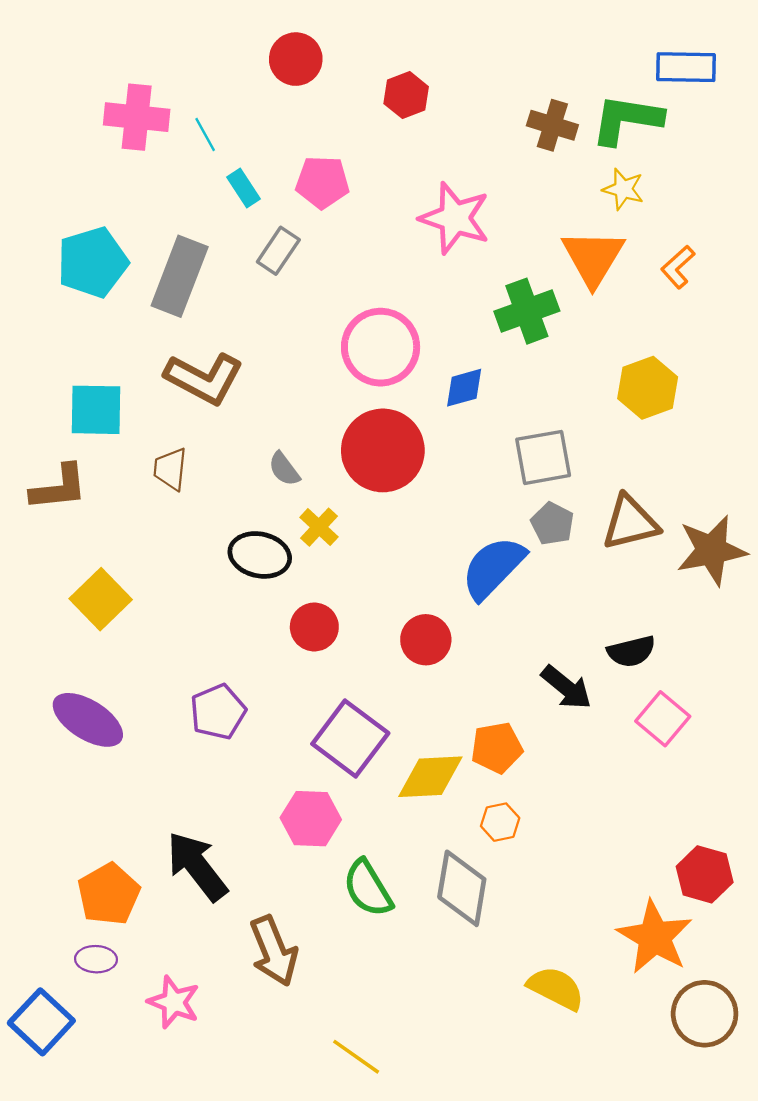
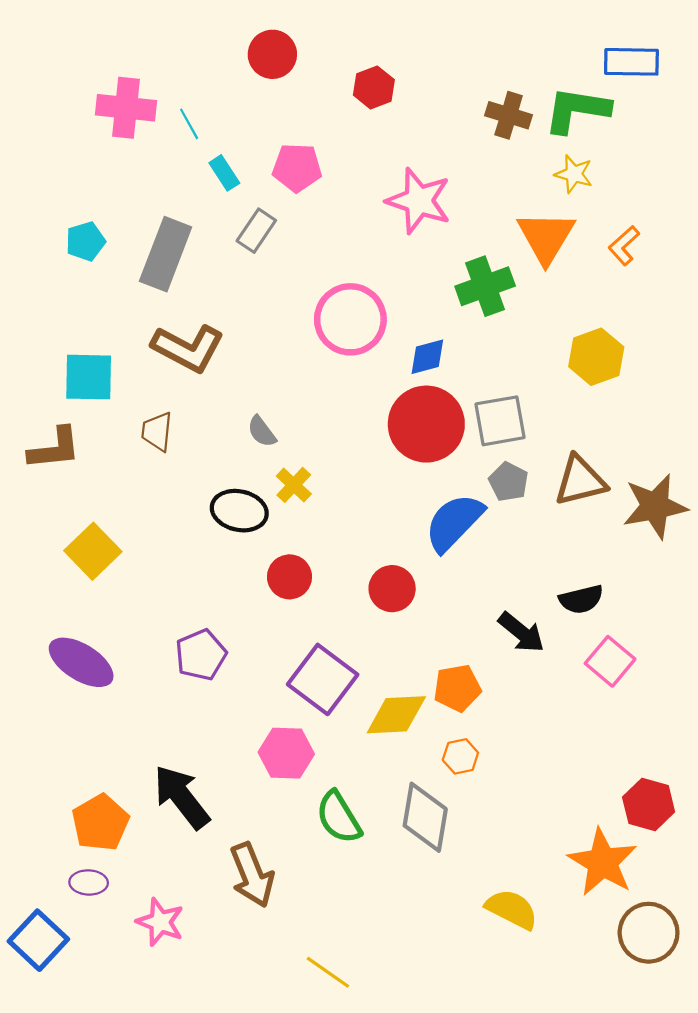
cyan pentagon: (92, 262) -> (85, 241), size x0.6
red circle: (383, 450) -> (426, 424), moved

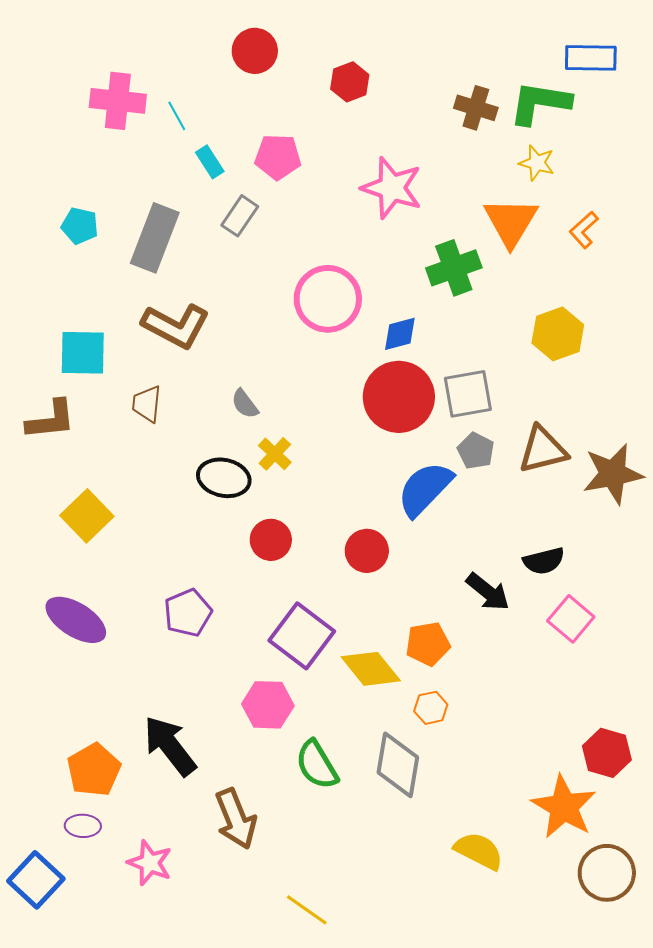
cyan pentagon: (85, 241) -> (80, 226), turned 30
yellow diamond: (396, 715) -> (371, 669), turned 54

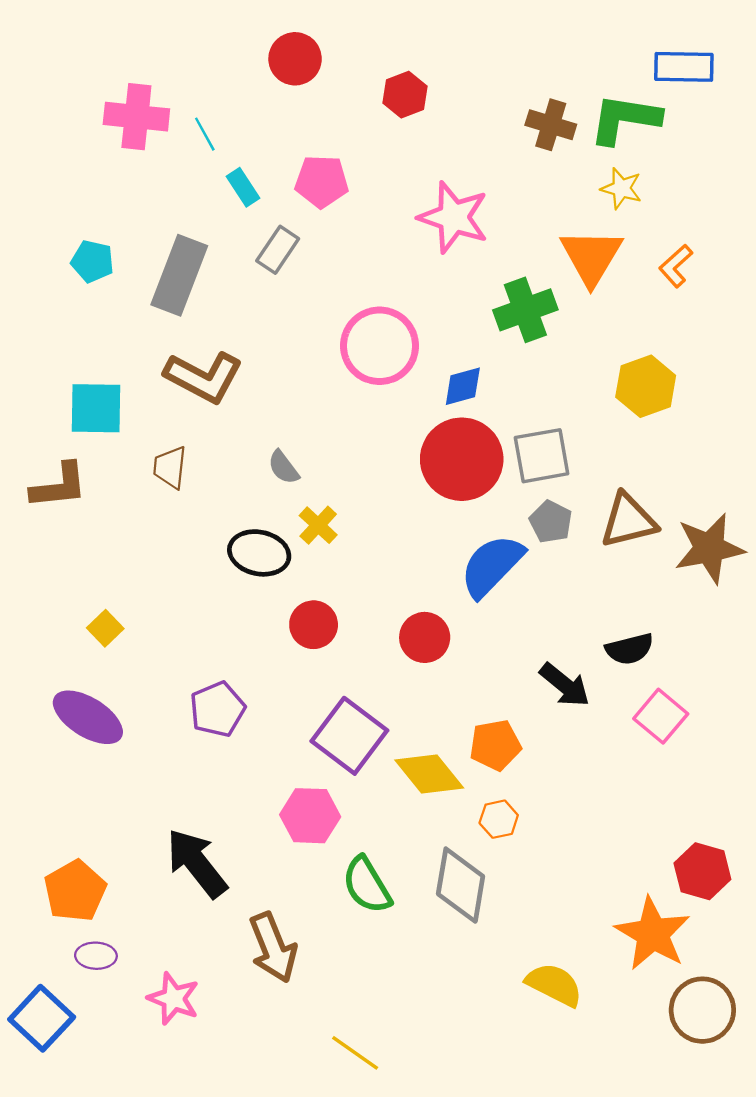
yellow square: (87, 516) -> (105, 628), moved, size x0.6
orange pentagon: (94, 770) -> (75, 891), moved

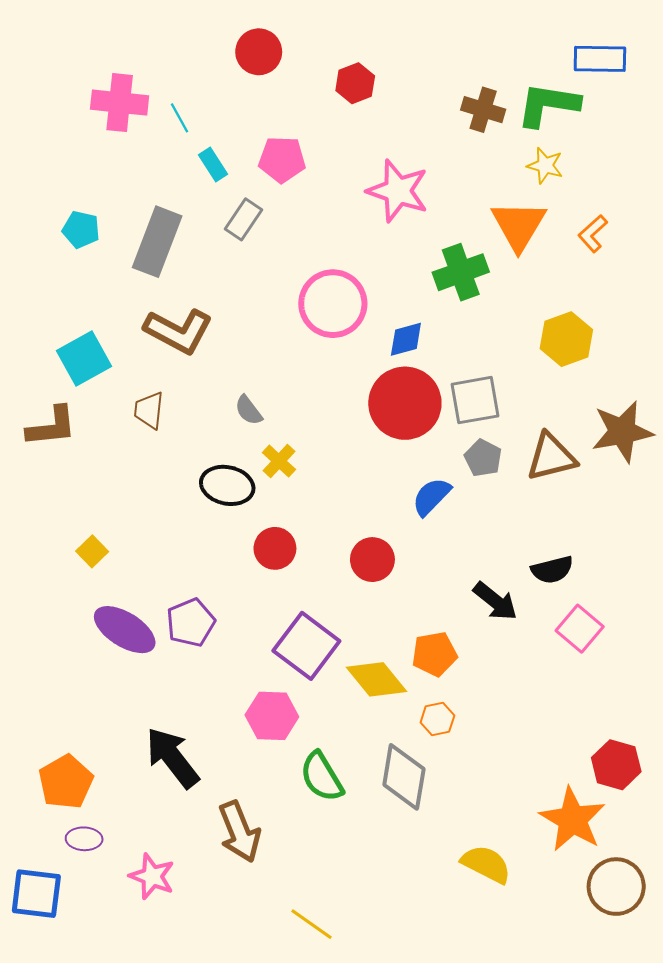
cyan square: (96, 408) -> (84, 358), turned -30
brown star: (709, 548) -> (622, 432), moved
blue semicircle: (492, 566) -> (431, 497), size x0.7
purple ellipse: (88, 717) -> (125, 630), moved
blue square: (42, 1018) -> (36, 894), turned -36

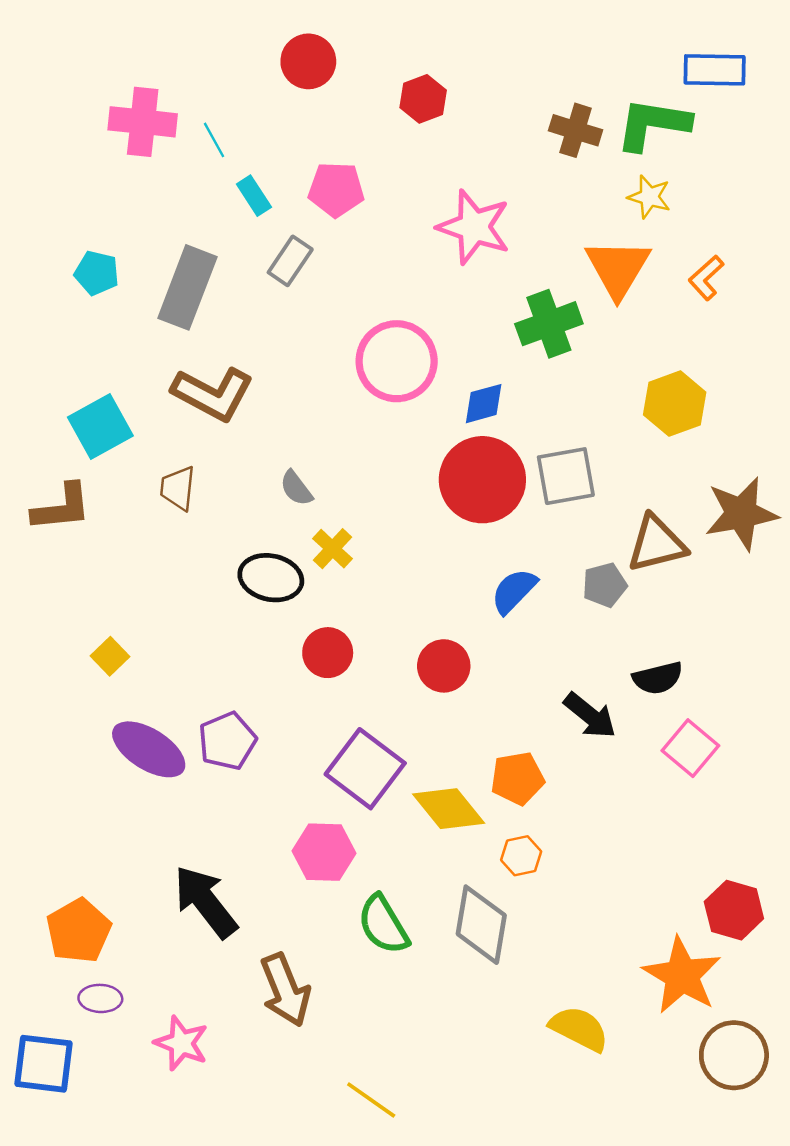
gray pentagon: (483, 458) -> (605, 585), moved, turned 30

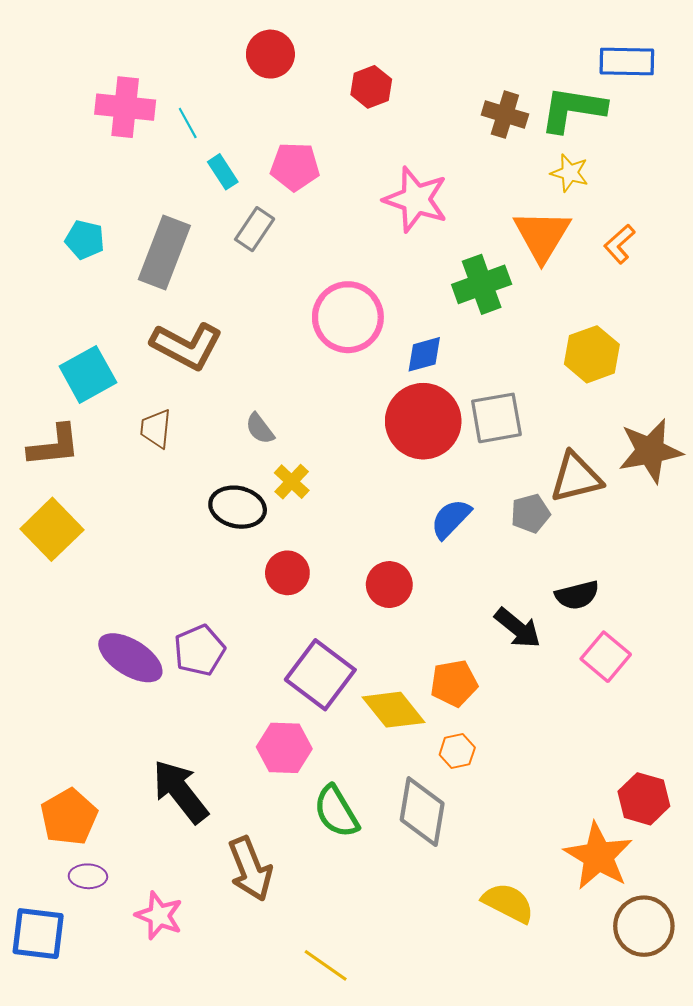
yellow square: (110, 656) -> (52, 529), moved, size x1.8

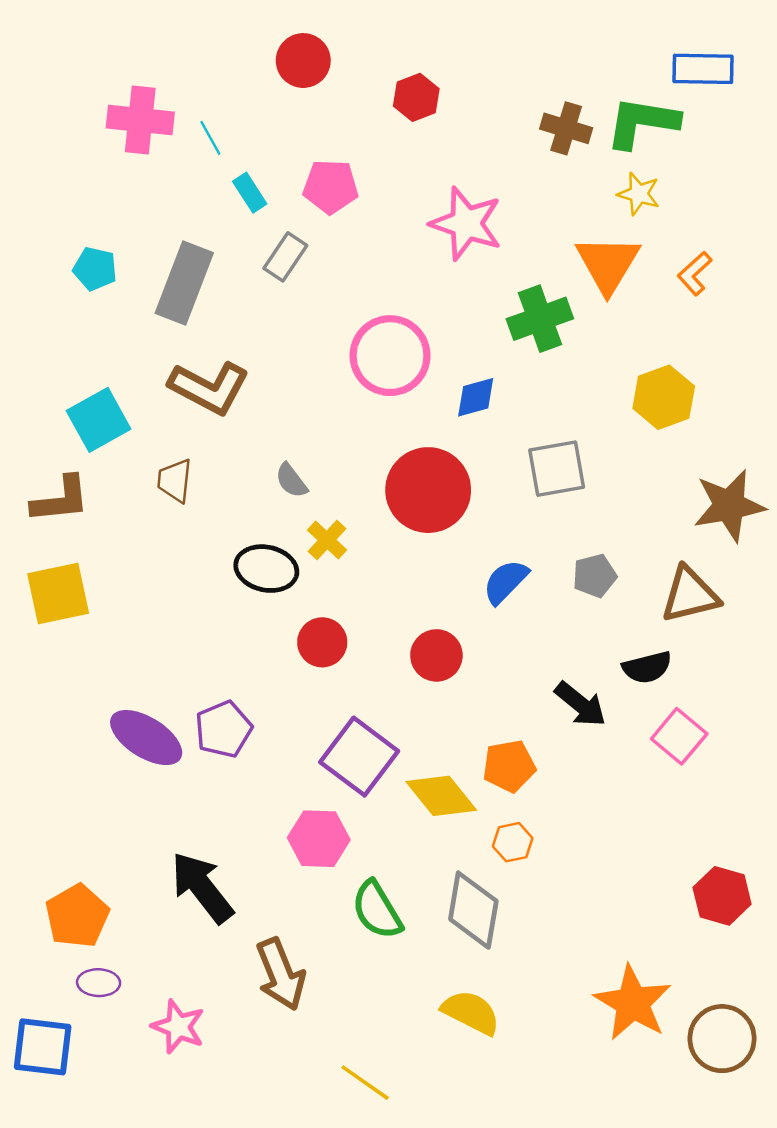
red circle: (423, 421) -> (428, 490), moved
brown triangle: (576, 477) -> (690, 595), moved
yellow square: (52, 529) -> (58, 594), turned 32
orange star: (598, 856) -> (633, 1003), moved
yellow semicircle: (508, 903) -> (471, 1012), moved

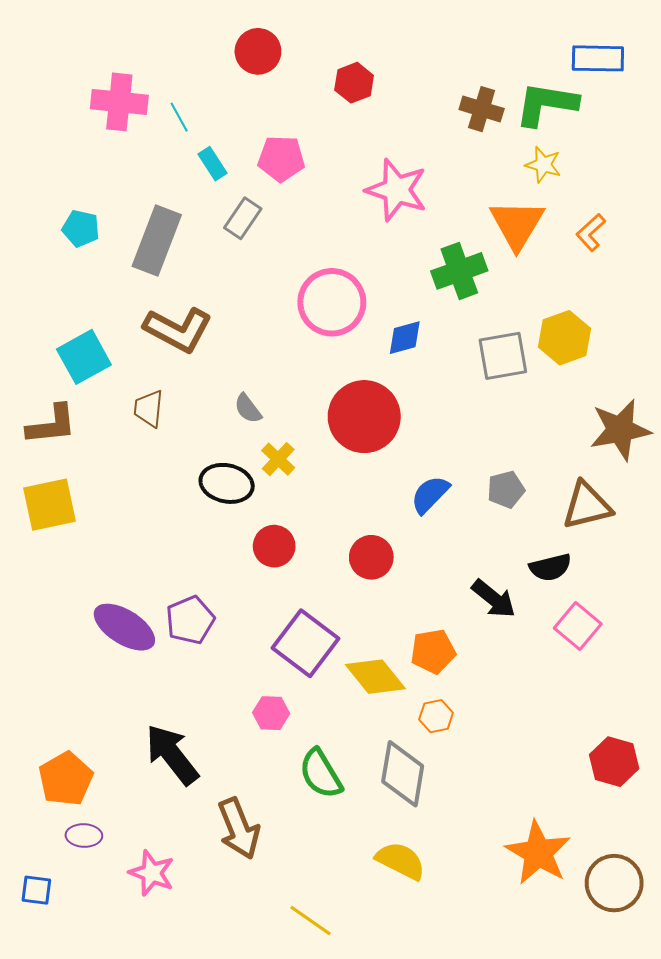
gray square: (557, 469) -> (503, 356), moved
pink hexagon: (319, 839) -> (271, 713), size x0.7
blue square: (43, 1047) -> (36, 890), size x0.6

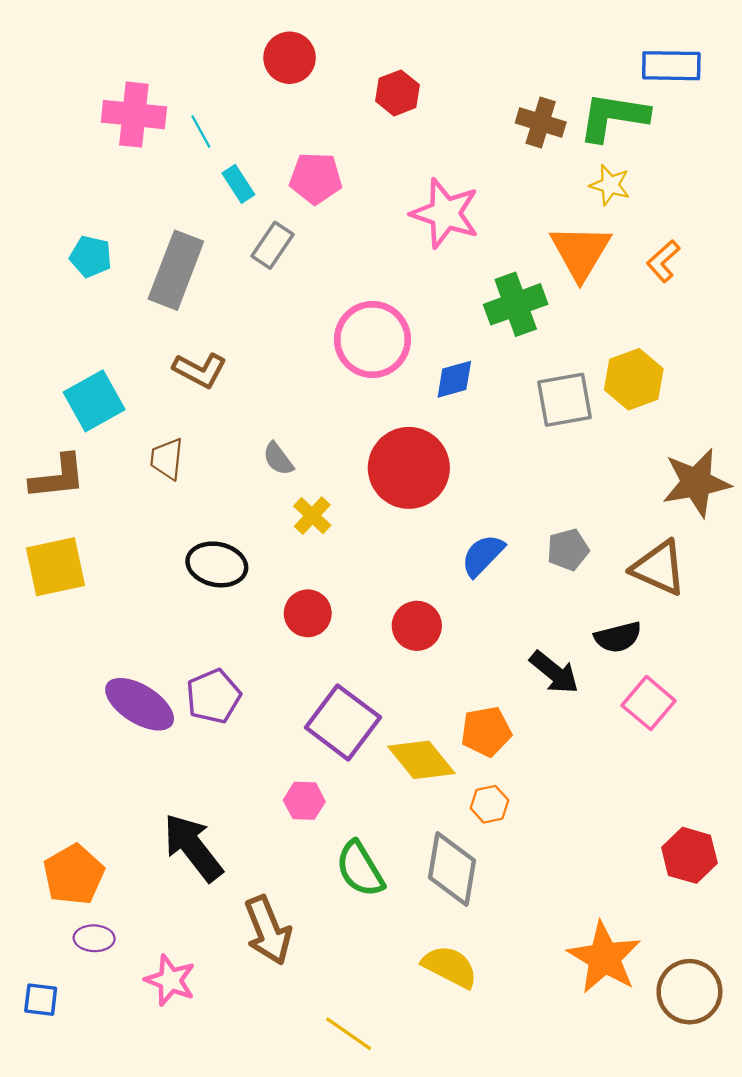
brown L-shape: (178, 330) -> (200, 370), size x0.7
black ellipse: (227, 483) -> (217, 564), moved
brown triangle: (587, 506) -> (659, 568), turned 38

